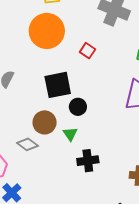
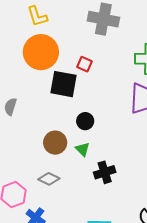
black square: (58, 85) -> (63, 84), moved, turned 32
gray diamond: (27, 144) -> (49, 179), moved

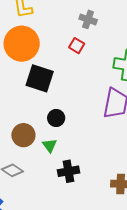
gray cross: (103, 19) -> (88, 19), size x0.6
red square: (85, 64) -> (77, 46), moved

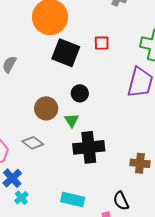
red square: (77, 46) -> (102, 43), moved, turned -35
black cross: (68, 171) -> (89, 147), size x1.4

